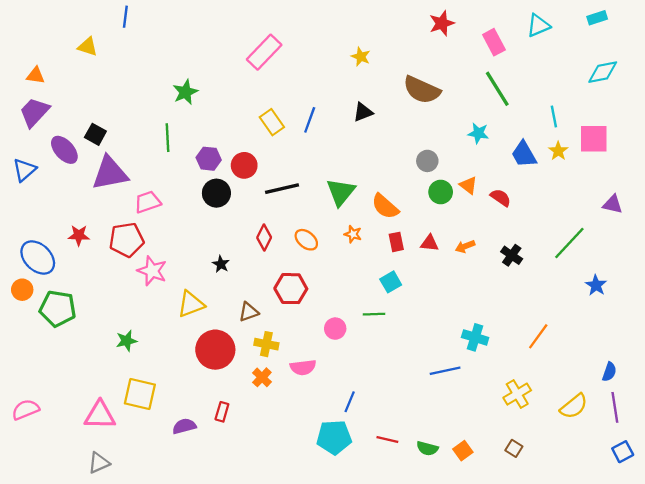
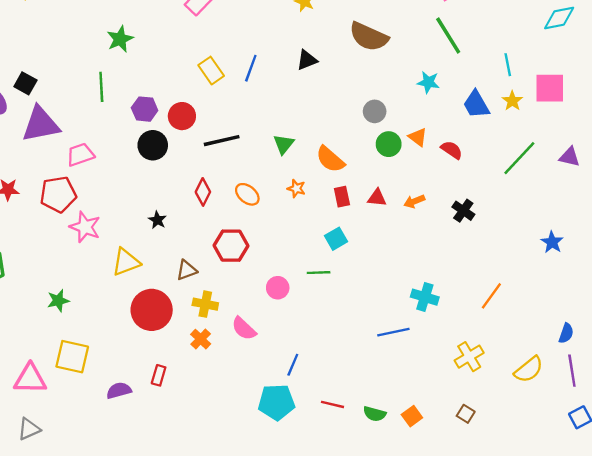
green triangle: (341, 192) -> (284, 144), size x0.7
green line: (569, 243) -> (519, 158), moved
pink semicircle: (303, 367) -> (244, 329), turned 50

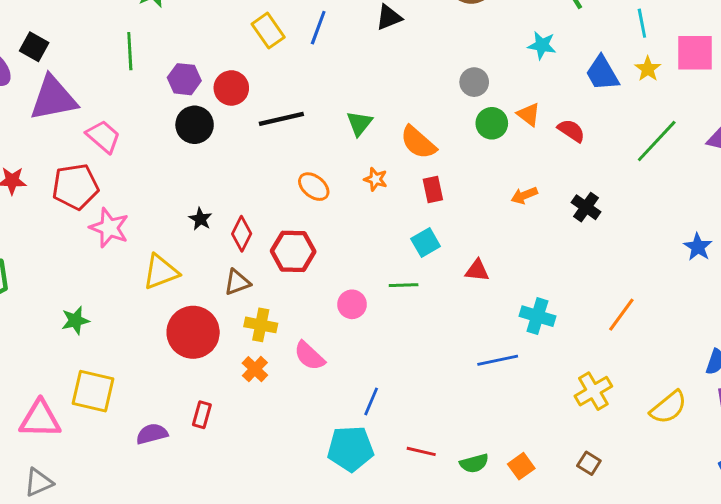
pink trapezoid: (80, 155) -> (103, 137), turned 60
red diamond: (203, 192) -> (242, 234), moved
red triangle: (377, 198) -> (477, 270), moved
green semicircle: (375, 414) -> (474, 463), turned -30

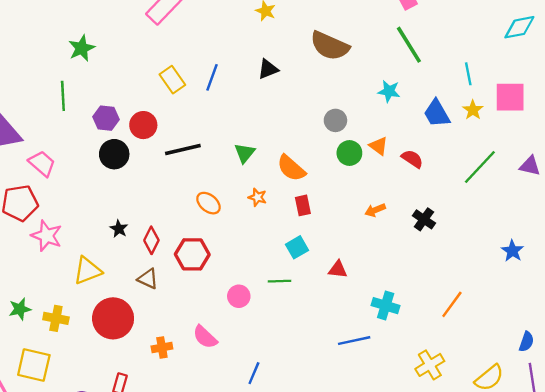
brown triangle: (237, 282) -> (148, 279), turned 45
yellow cross: (261, 325) -> (56, 318), moved
orange cross: (255, 369) -> (162, 347), turned 36

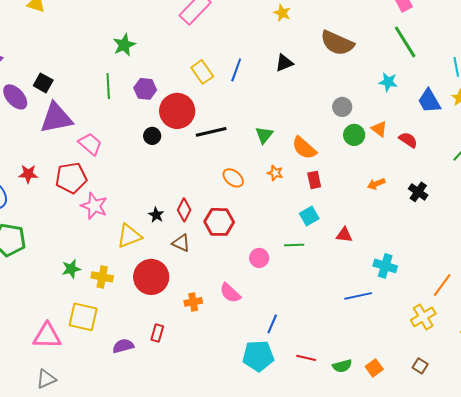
purple hexagon: (106, 118) -> (145, 89), moved
red circle: (143, 125) -> (177, 111), size x1.5
black circle: (114, 154) -> (152, 136), size x0.7
black star: (119, 229) -> (156, 215), moved
orange line: (452, 304) -> (442, 285), moved

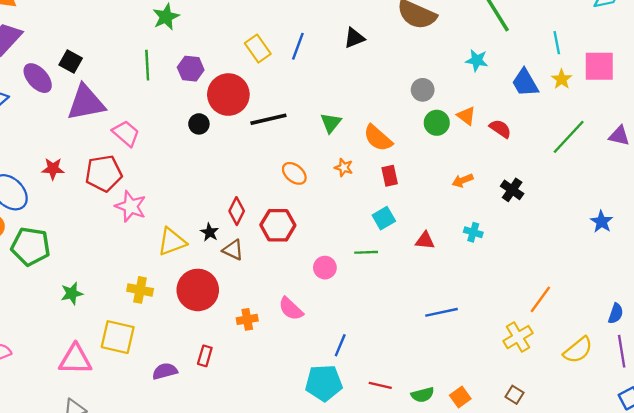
black star: (156, 215) -> (210, 232), moved
cyan cross: (385, 266) -> (473, 232), moved, size x0.7
green star: (71, 269) -> (72, 293), moved

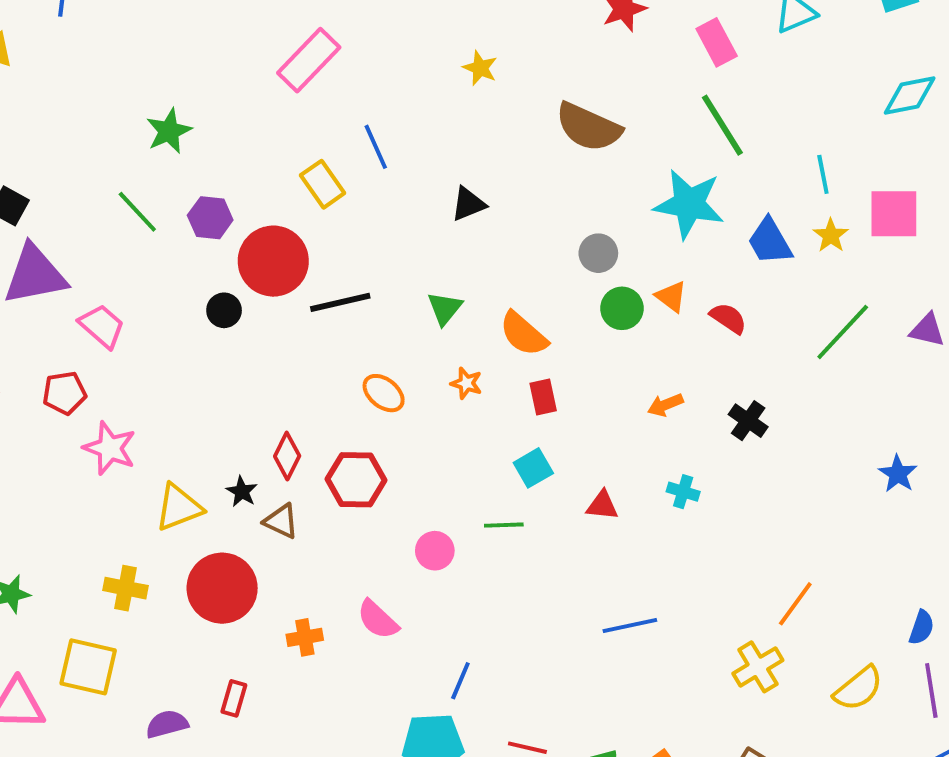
black triangle: (354, 38) -> (468, 204), moved
blue line: (298, 46) -> (376, 147), moved, turned -44
cyan star: (477, 60) -> (689, 204), size x1.8
green line: (147, 65) -> (137, 212), turned -40
red pentagon: (104, 173) -> (64, 393), size x0.7

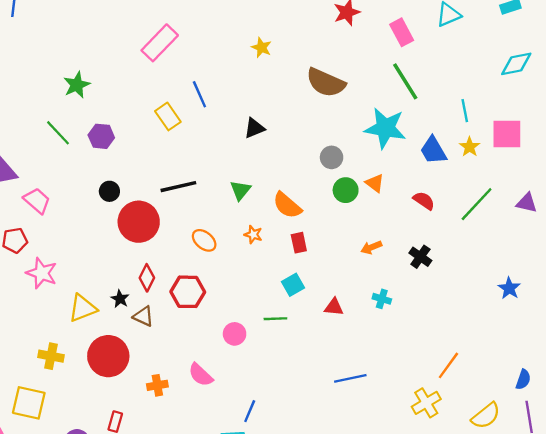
red circle: (273, 261) -> (139, 222), moved
red semicircle: (728, 318) -> (424, 201), moved

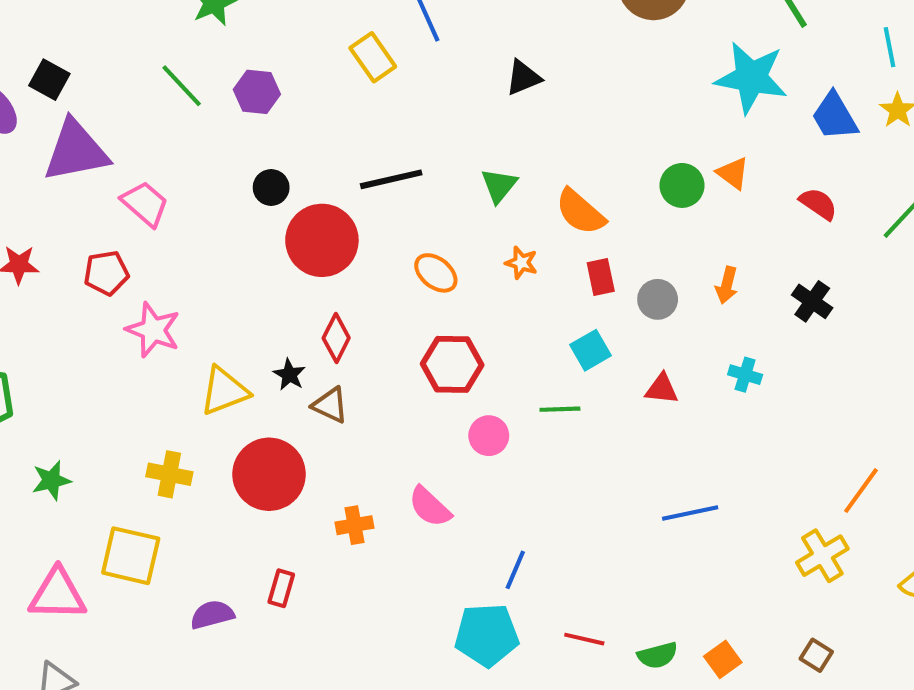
gray circle: (332, 157) -> (658, 299), moved
orange arrow: (371, 247) -> (727, 285), turned -54
red hexagon: (188, 292) -> (452, 364), moved

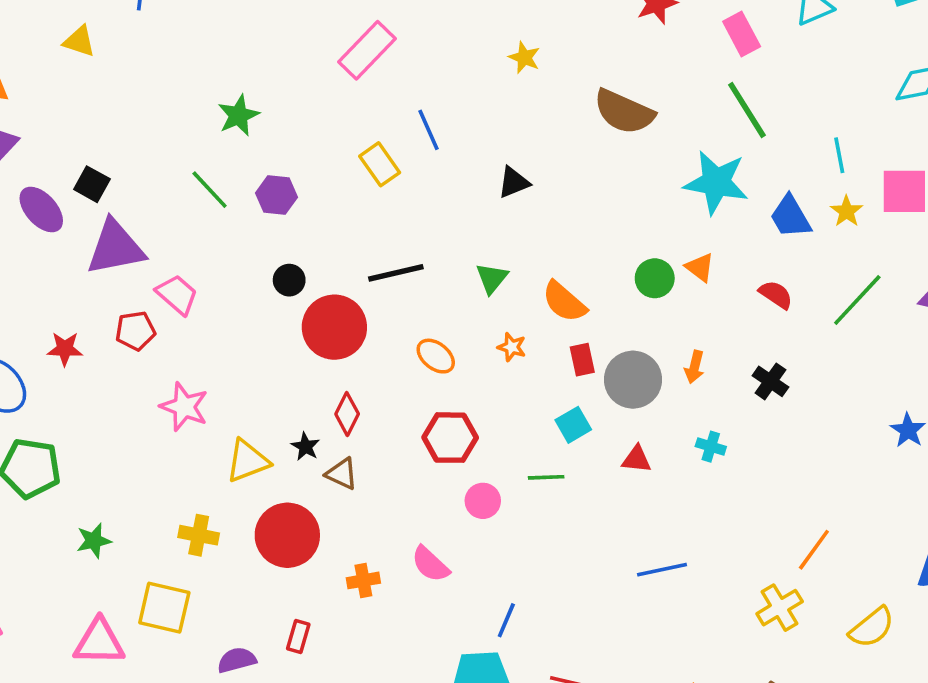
red pentagon: (106, 273) -> (135, 331), moved
gray circle: (658, 299) -> (633, 380), size x1.6

